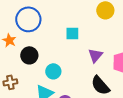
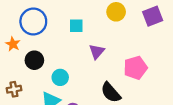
cyan square: (72, 33) -> (76, 26), moved
purple triangle: (95, 55) -> (97, 52), moved

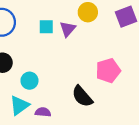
purple triangle: (97, 52) -> (68, 29), moved

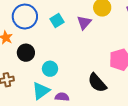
cyan square: (46, 27) -> (57, 21), moved, turned -32

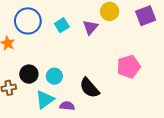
black circle: (26, 53) -> (29, 74), moved
black semicircle: (97, 83) -> (89, 88), moved

